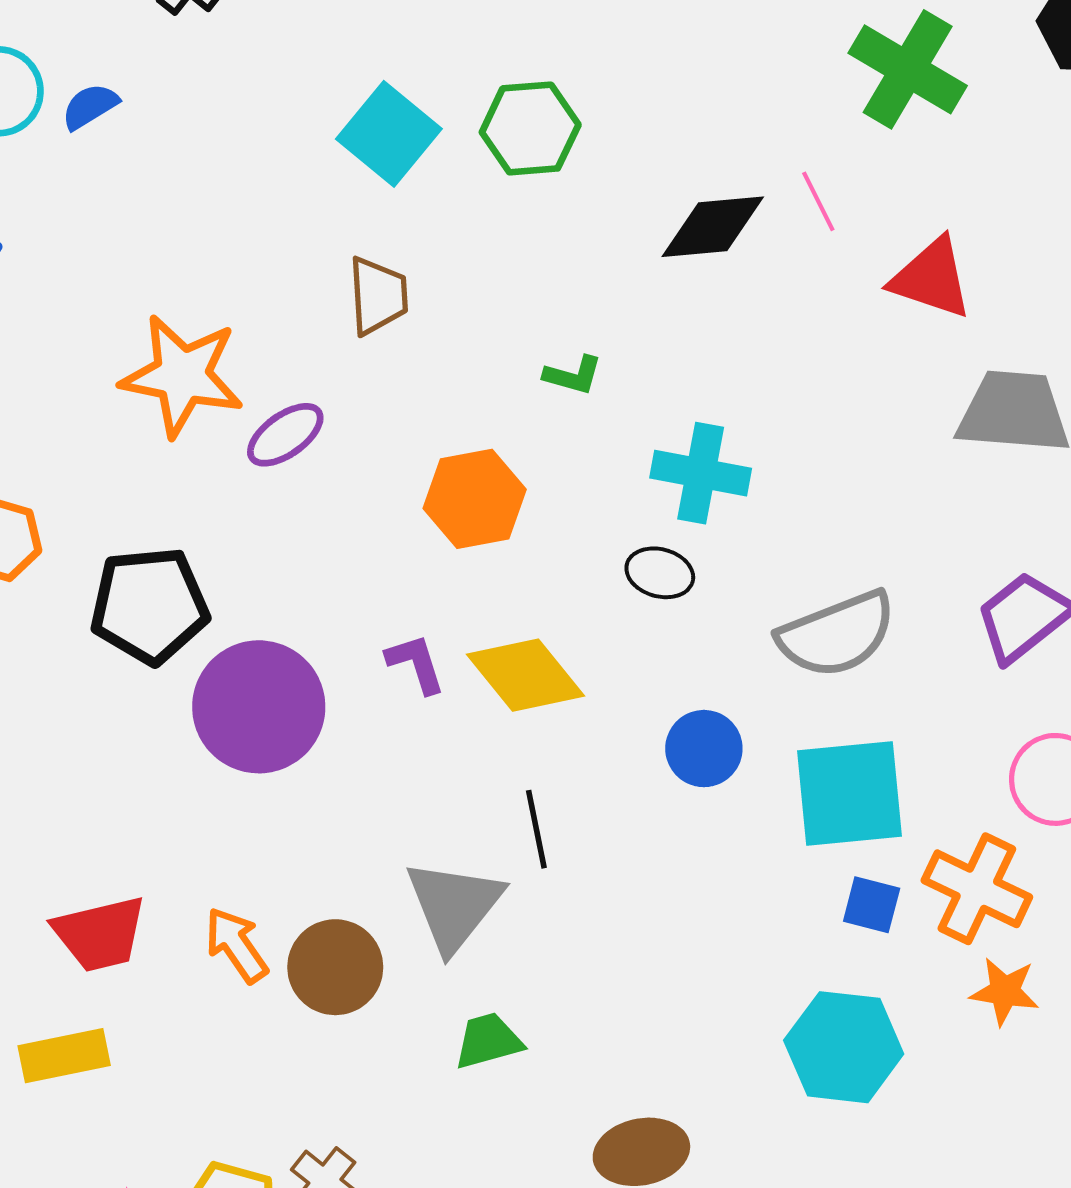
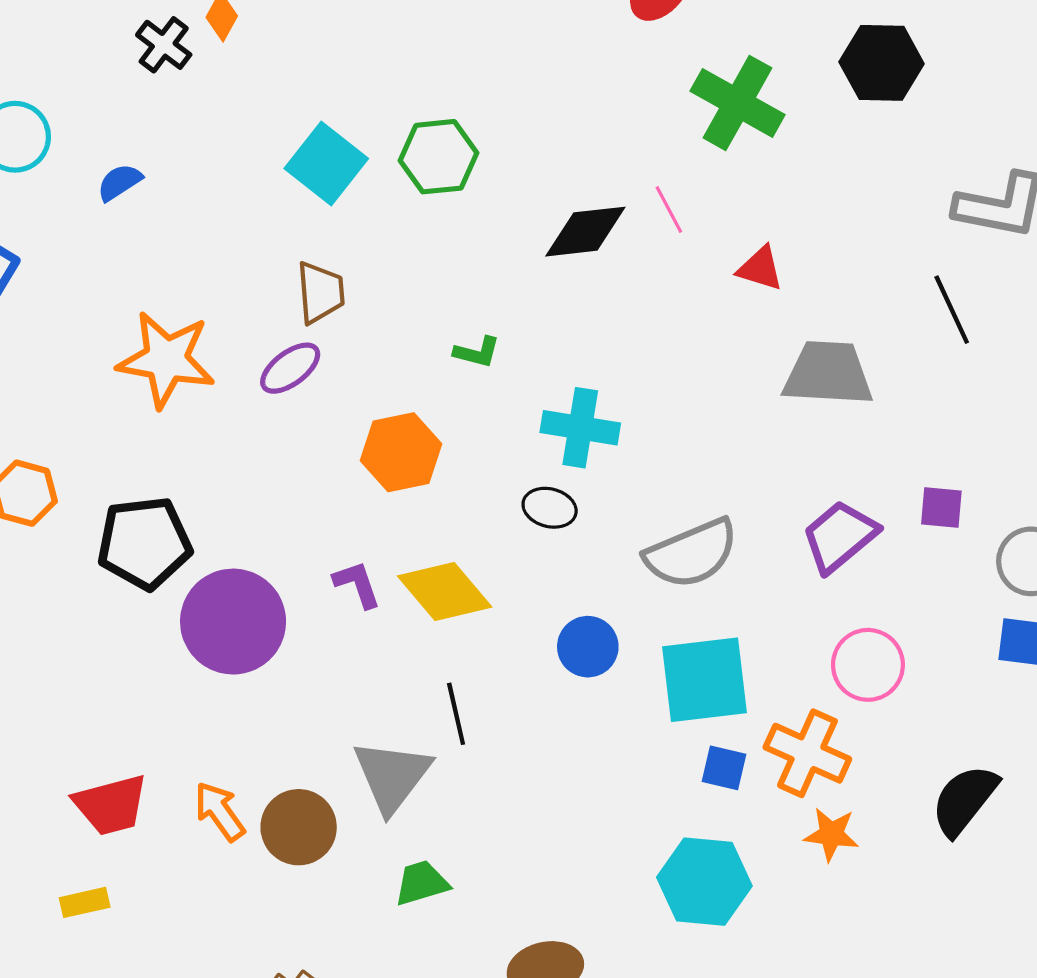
blue semicircle: (90, 106) -> (119, 182), moved
red triangle: (931, 278) -> (760, 269), size x0.7
purple ellipse: (285, 435) -> (290, 368), moved
yellow rectangle: (64, 1056) -> (85, 902), size x0.7

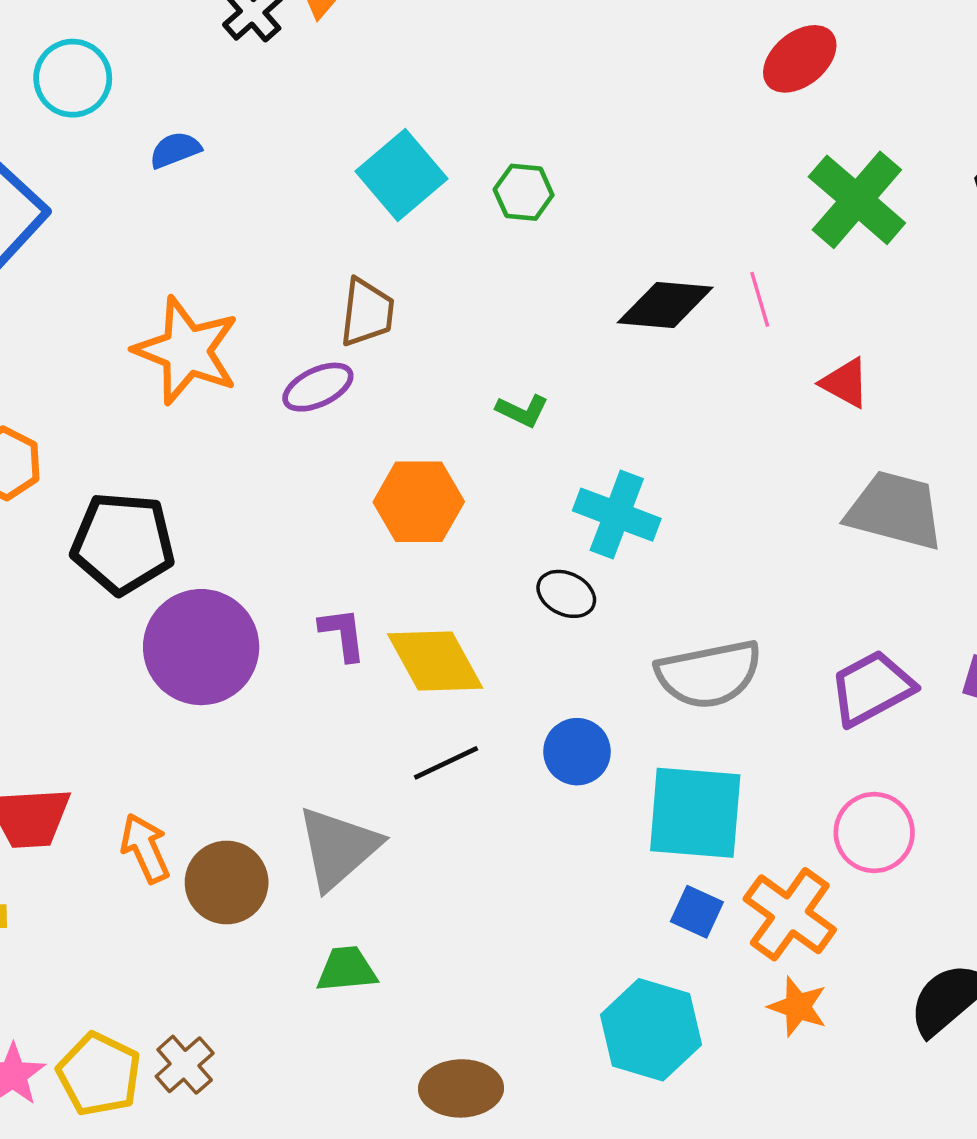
green hexagon: (438, 157) -> (524, 192), size x0.7
black line: (456, 714) -> (446, 763), moved, turned 66

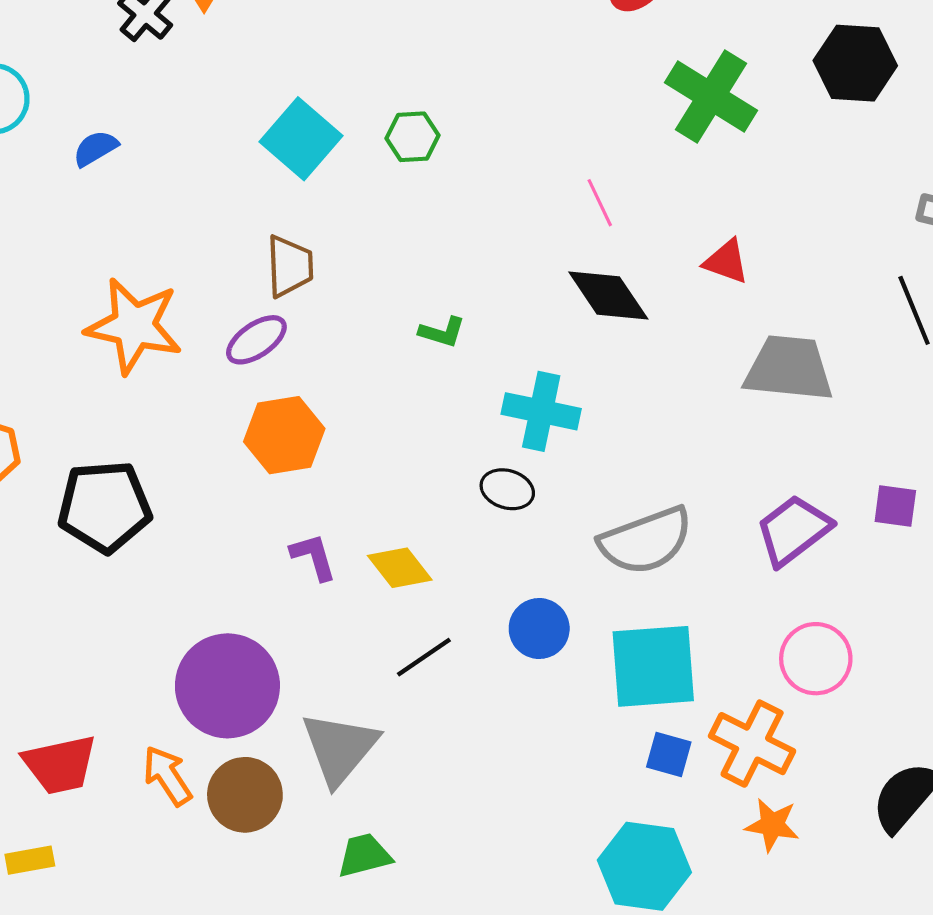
pink line: (760, 299) -> (600, 203), moved
black diamond: (665, 305) -> (608, 296), moved, turned 60
orange hexagon: (419, 502) -> (284, 435), moved
purple circle: (201, 647) -> (227, 686), moved
yellow diamond: (435, 661) -> (400, 568), size x0.7

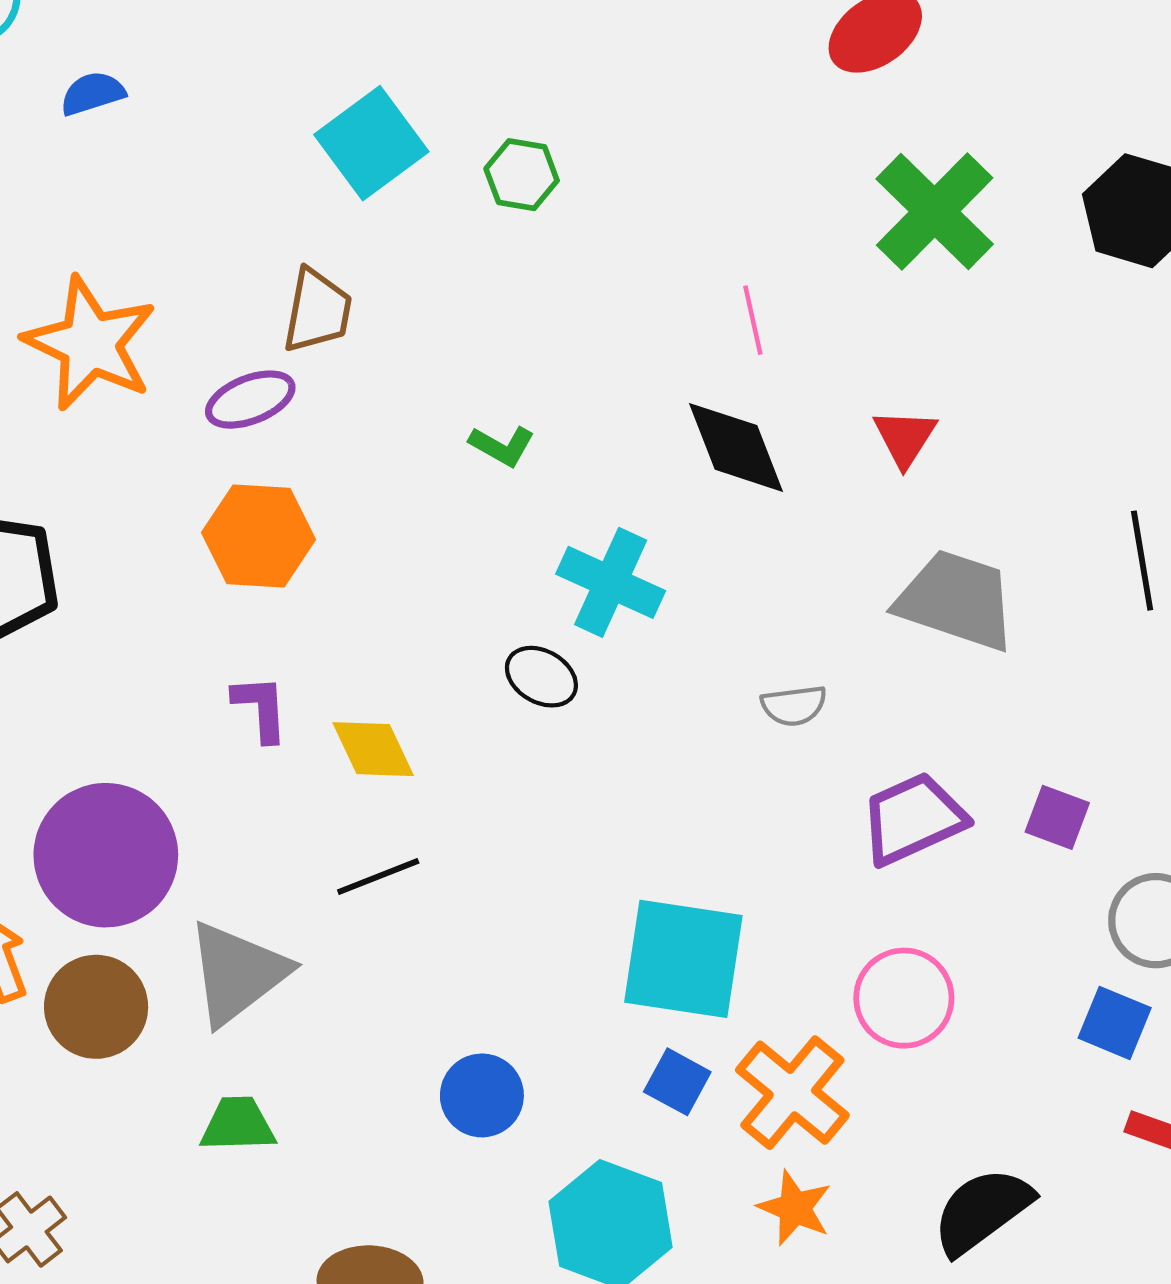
red triangle: (726, 261) -> (905, 438), turned 30
gray semicircle: (646, 541) -> (794, 706), moved, size x0.5
blue circle: (539, 628) -> (482, 1095), moved

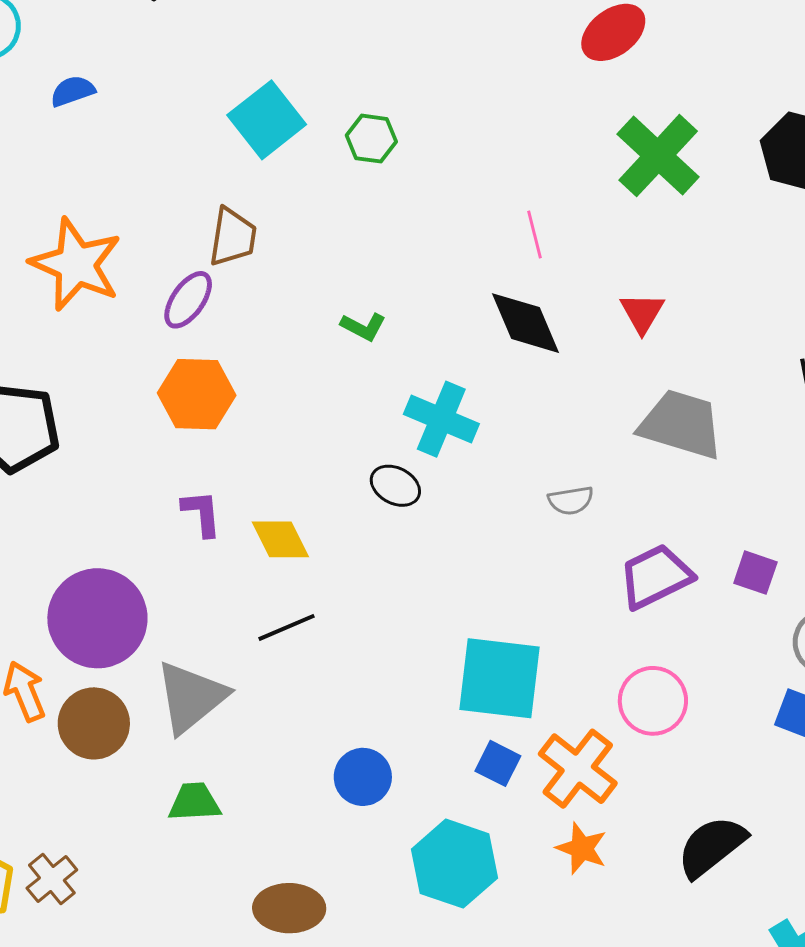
purple ellipse: (250, 400) -> (188, 300), turned -32

